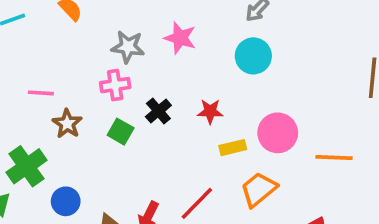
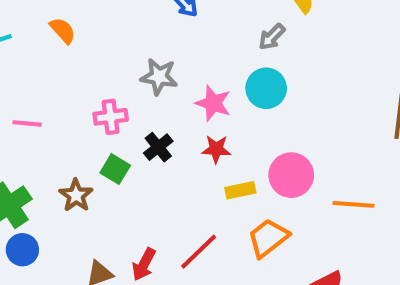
pink star: (180, 38) -> (213, 103), moved
gray star: (128, 47) -> (159, 77), moved
brown star: (67, 124) -> (76, 195), moved
blue circle: (66, 201) -> (22, 250), moved

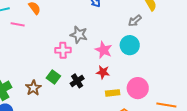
pink cross: (111, 117) -> (63, 50), moved
pink line: (27, 123) -> (18, 24), moved
black cross: (158, 147) -> (77, 81), moved

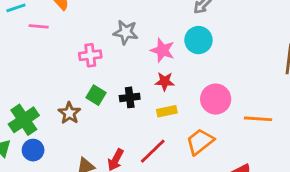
pink cross: (63, 50) -> (90, 55), moved
black cross: (77, 81) -> (130, 97), turned 32
yellow rectangle: (113, 93) -> (167, 111), moved

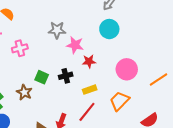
pink star: (163, 50) -> (75, 45), moved
pink cross: (90, 55) -> (20, 48), moved
yellow rectangle: (167, 111) -> (90, 90), moved
orange line: (258, 119) -> (159, 80), turned -30

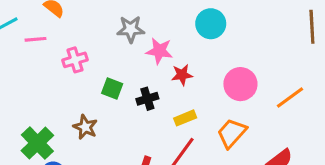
green square: (42, 77) -> (112, 88), moved

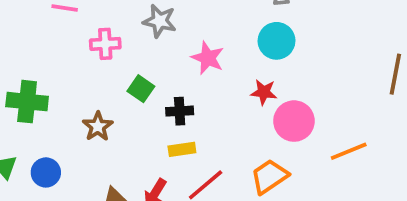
gray star: (131, 29) -> (160, 21), moved
red star: (182, 75) -> (264, 92), moved
yellow rectangle: (185, 118) -> (182, 149), moved
green cross: (37, 143) -> (27, 102), moved, turned 36

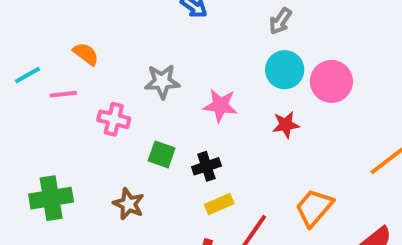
pink cross: (105, 44) -> (114, 119), turned 32
pink circle: (294, 121) -> (331, 81), moved

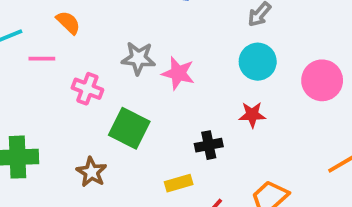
pink circle: (331, 81) -> (322, 80), moved
pink star: (220, 106) -> (178, 73), moved
green square: (162, 154) -> (129, 128), size x1.5
black cross: (206, 166) -> (209, 145), moved

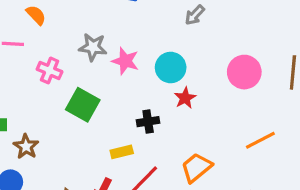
cyan circle: (258, 62) -> (171, 68), moved
red star: (252, 115) -> (185, 98), turned -30
brown star: (91, 172) -> (26, 147), moved

